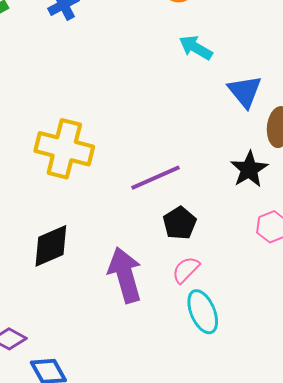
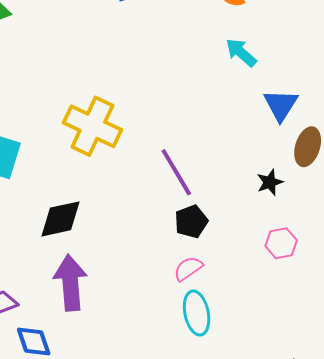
black star: (249, 169) -> (270, 182), size x0.7
purple line: (155, 178) -> (176, 172), turned 72
purple arrow: (125, 275) -> (70, 283), moved

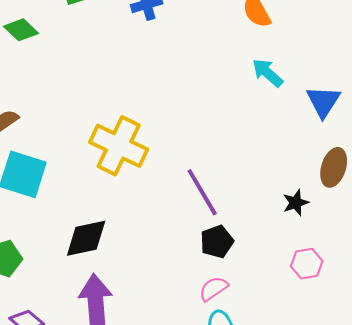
blue triangle: (281, 105) -> (323, 101), moved

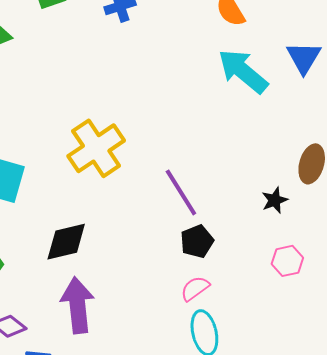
cyan arrow: (268, 73) -> (243, 71), size x1.6
blue triangle: (323, 101) -> (304, 58), moved
yellow cross: (119, 146) -> (96, 148), turned 32

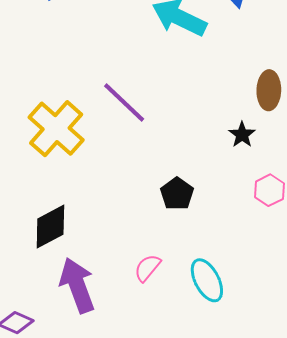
purple line: (181, 192) -> (124, 103), moved
pink semicircle: (195, 288) -> (147, 268), moved

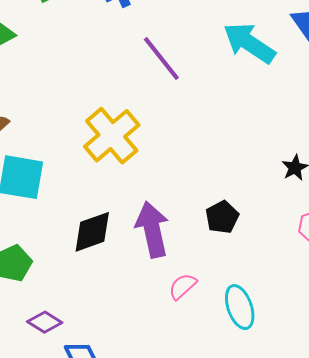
purple line: (124, 103) -> (161, 58), moved
purple arrow: (77, 285) -> (152, 229), moved

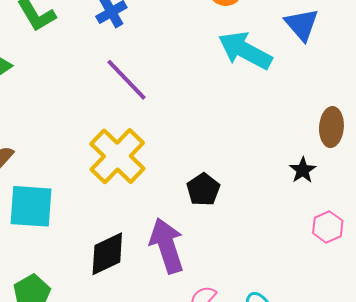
purple line: (161, 58) -> (127, 80), moved
black pentagon: (222, 217) -> (203, 190), moved

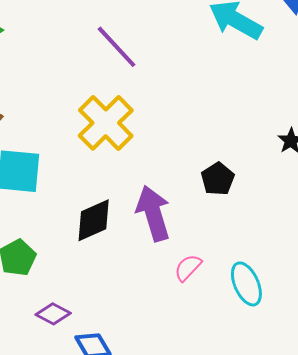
black pentagon: (203, 190) -> (218, 179), moved

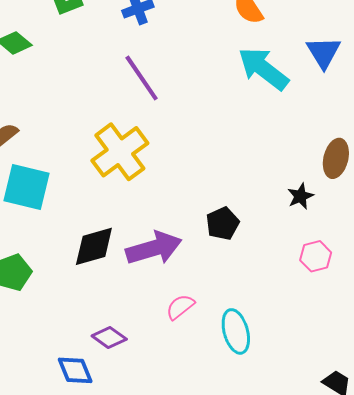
purple arrow: (153, 213) -> (154, 248), turned 82
purple diamond: (53, 314) -> (109, 337), moved

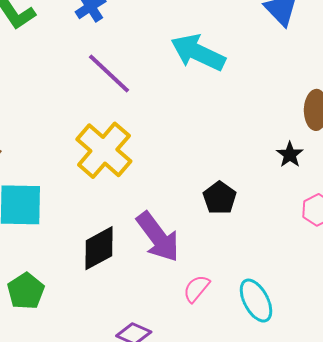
cyan arrow: (263, 69) -> (198, 53), moved
purple arrow: (154, 248) -> (158, 237), turned 82

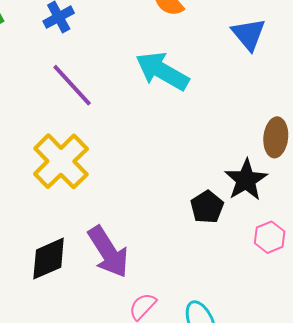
black star: (290, 155) -> (246, 180), size x1.6
black pentagon: (220, 198) -> (207, 207), moved

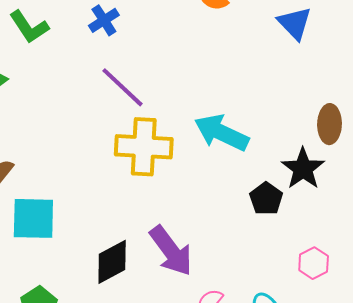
cyan arrow: (162, 71) -> (222, 133), moved
yellow cross: (61, 161) -> (144, 147), moved, turned -38
pink hexagon: (270, 237) -> (314, 263), moved

